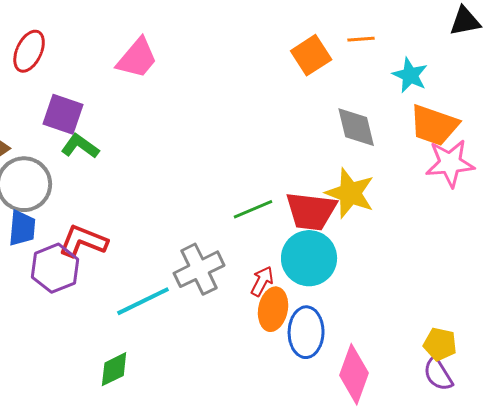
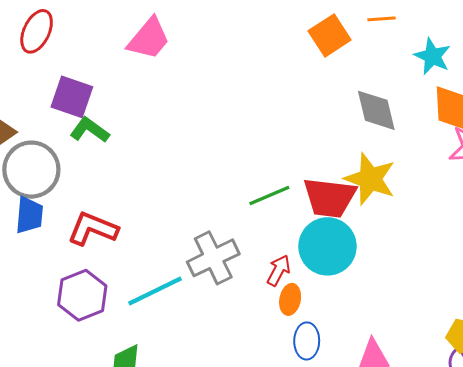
purple hexagon: (55, 268) -> (82, 295), moved
orange ellipse: (273, 309) -> (290, 299), size x0.7
blue ellipse: (306, 332) -> (307, 341), moved, size x0.7

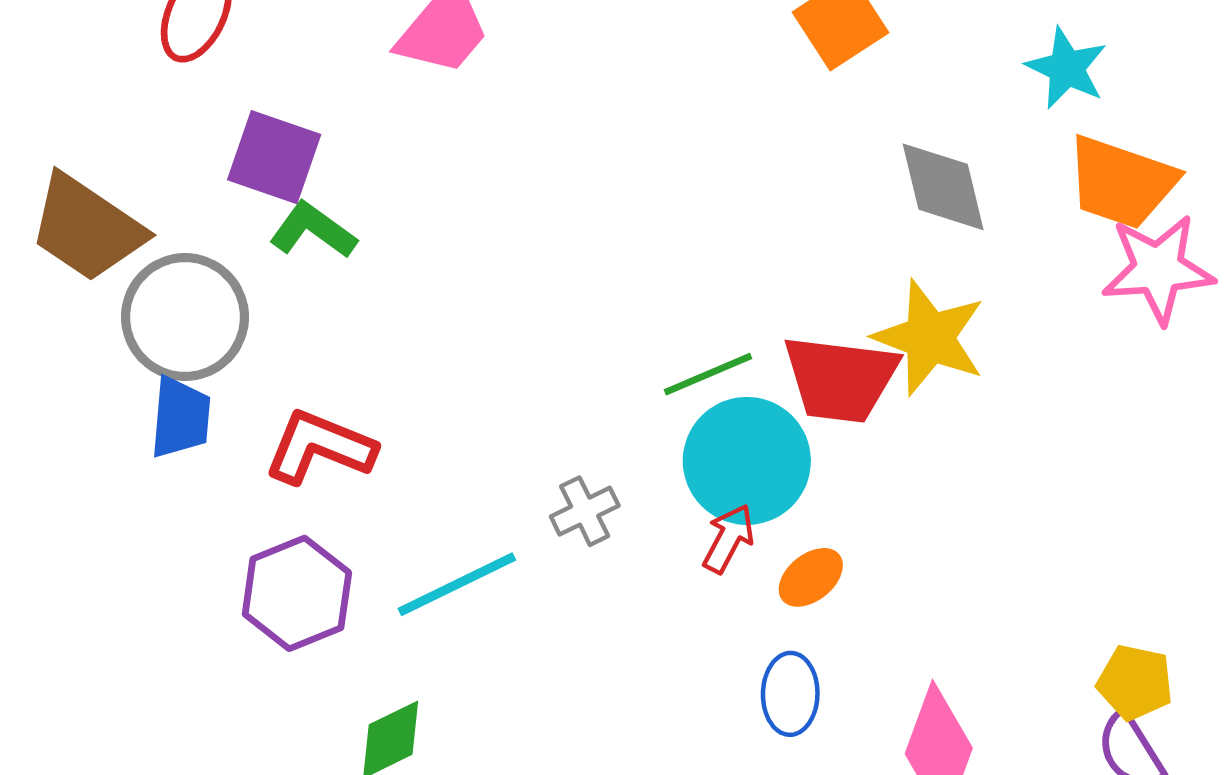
cyan circle: (327, 246) -> (747, 461), moved
gray cross: (213, 258) -> (585, 511), size x0.6
orange ellipse: (290, 299) -> (811, 577), moved, turned 40

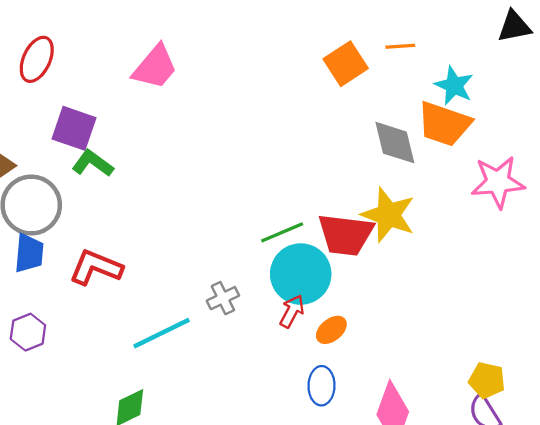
orange trapezoid: (1121, 182) -> (444, 124), moved
purple hexagon: (297, 593) -> (28, 332), moved, size x0.7

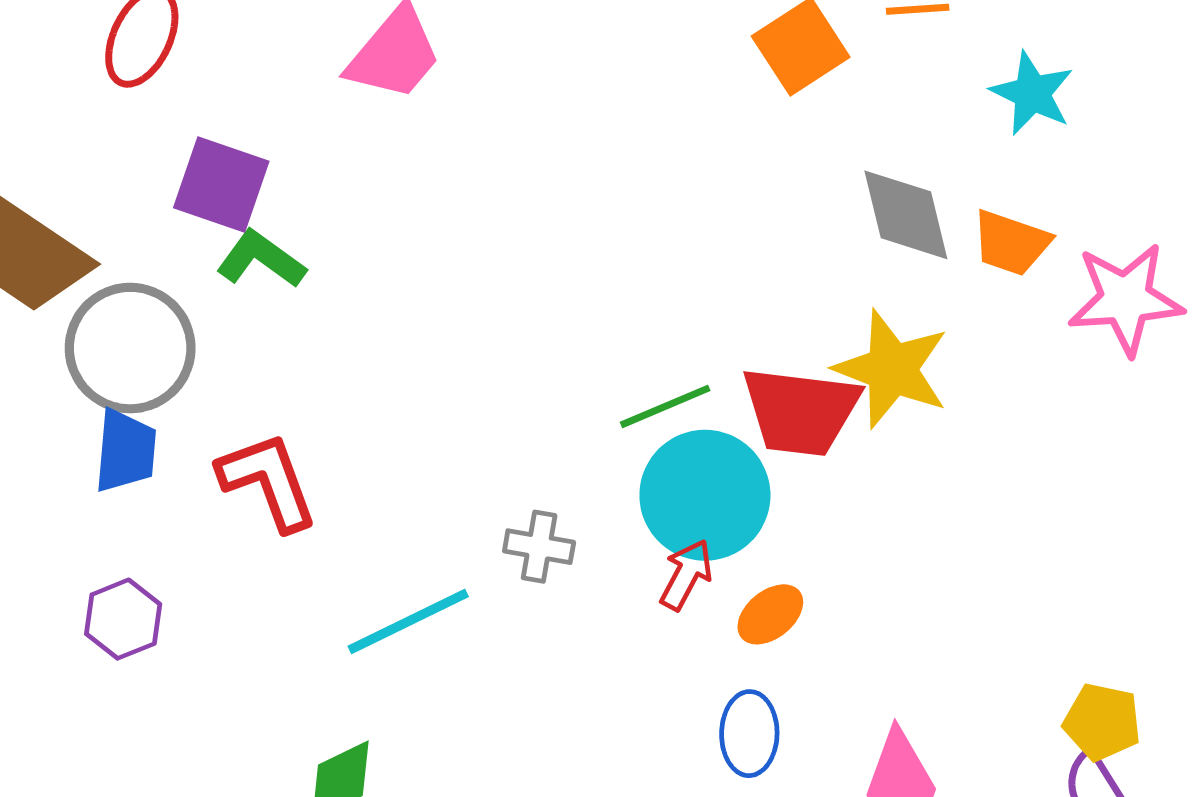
orange trapezoid: (444, 124) -> (1011, 243), moved, size x0.7
red L-shape: (96, 267) -> (268, 481), turned 48
gray cross: (223, 298) -> (539, 547), turned 36

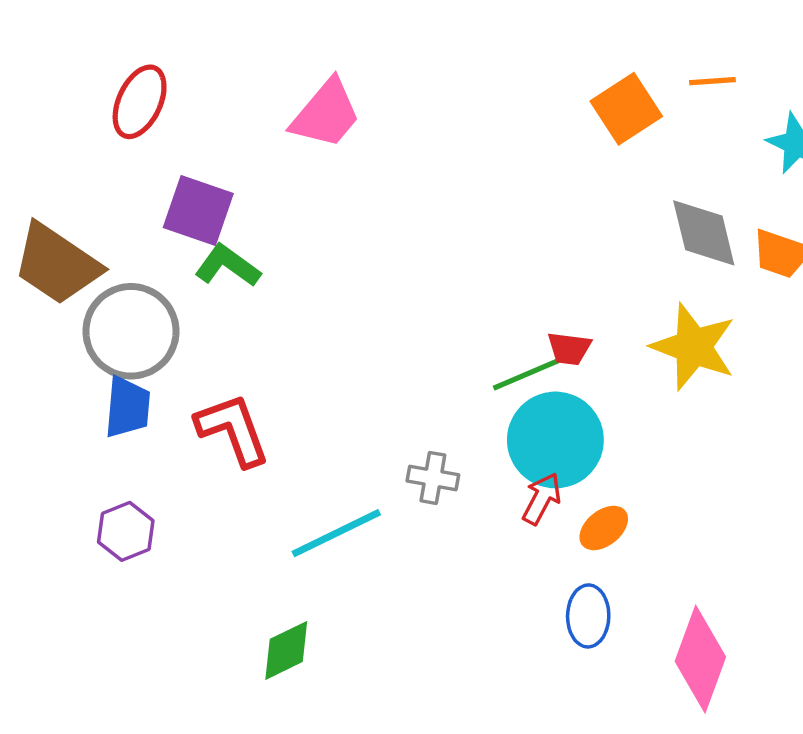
red trapezoid: (801, 411) -> (569, 349), moved, size x0.5

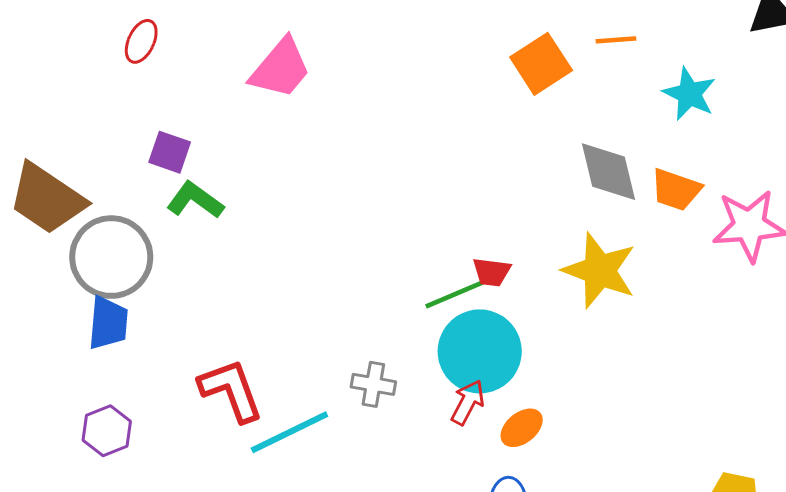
red ellipse: (140, 102) -> (141, 41), moved, size x0.7
purple square: (198, 211) -> (170, 152), size x0.7
red L-shape: (233, 430) -> (231, 390), moved

